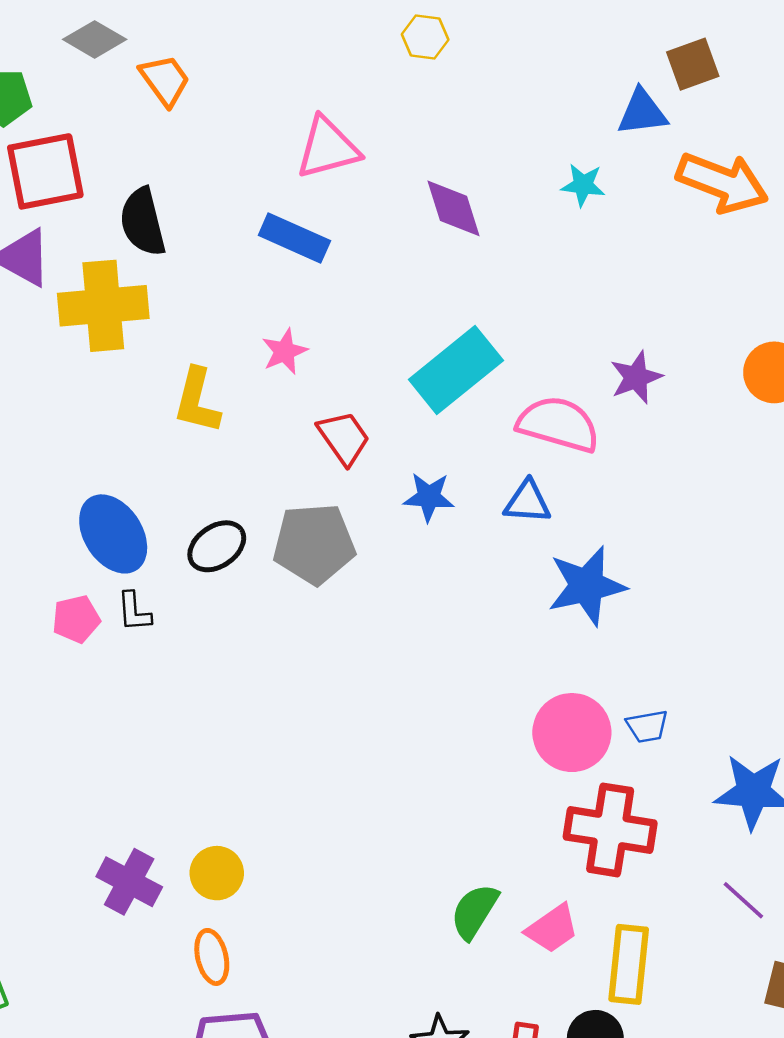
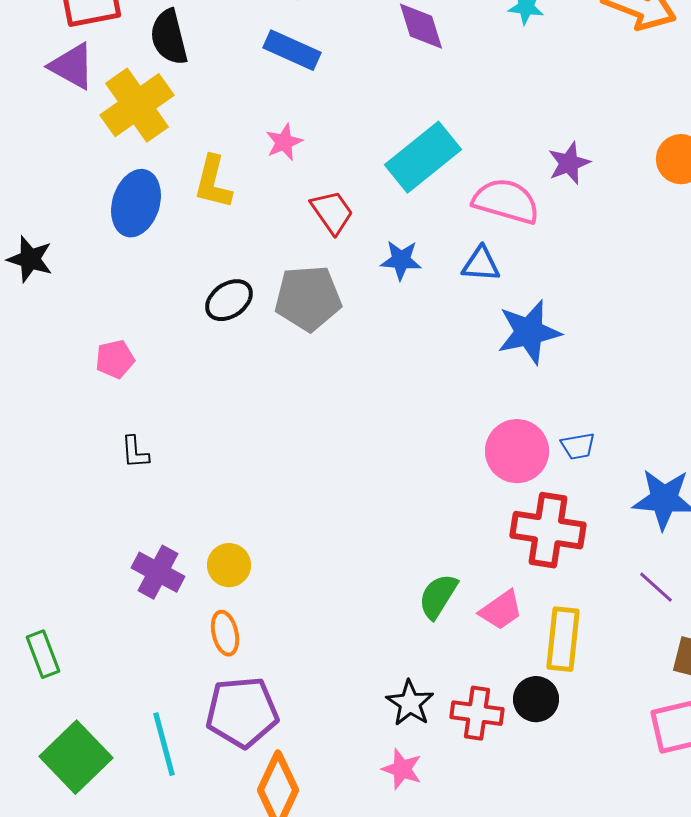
yellow cross: (103, 306) -> (137, 105), turned -30
blue ellipse: (113, 534) -> (136, 203), moved, turned 50
black L-shape: (134, 612) -> (135, 452), moved

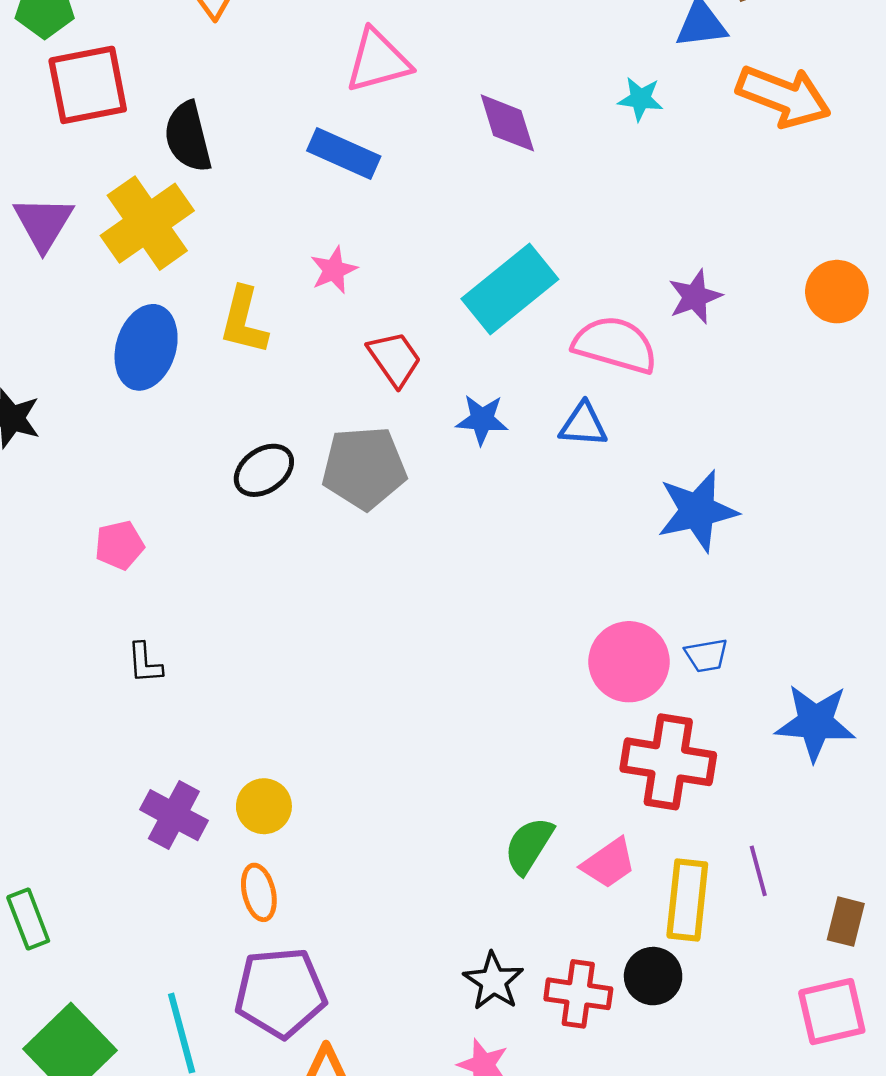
purple triangle: (72, 66) -> (43, 223), moved, turned 32
blue star: (529, 332) -> (697, 511), moved
purple line: (656, 587) -> (758, 871), moved, turned 33

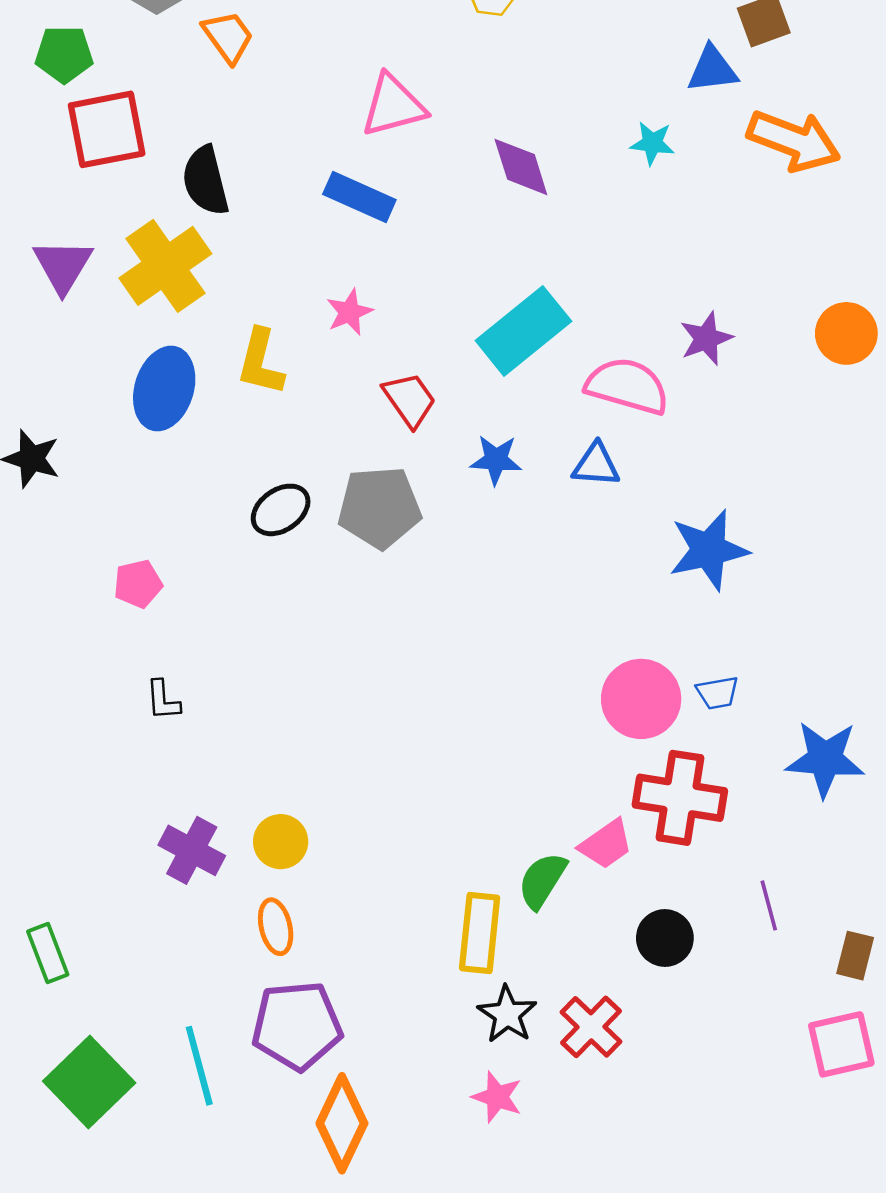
pink trapezoid: (609, 863) -> (606, 844), moved
yellow rectangle: (687, 900) -> (480, 933), moved
black circle: (653, 976) -> (665, 938), moved
red cross: (578, 994) -> (591, 1027), turned 36

